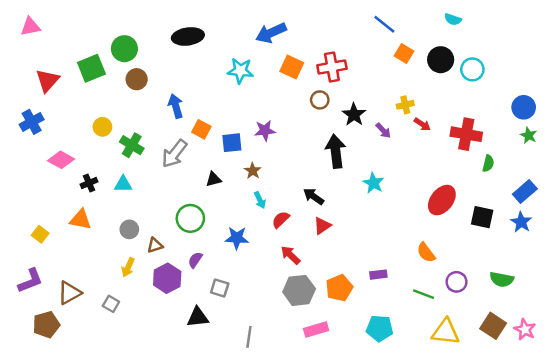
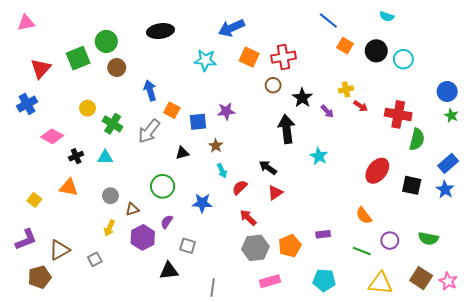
green semicircle: (488, 163) -> (417, 139), size x1.5
gray square: (111, 304) -> (95, 259), turned 32

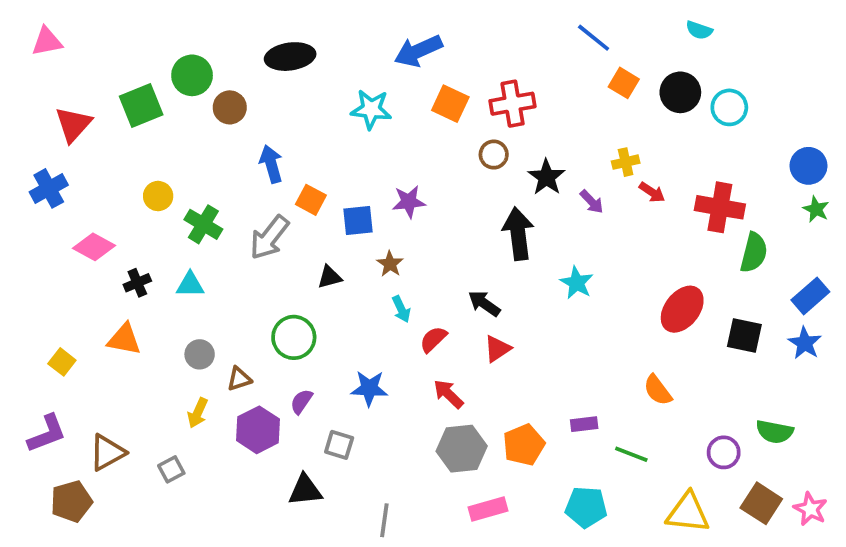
brown circle: (117, 68) -> (230, 107), moved
blue star: (202, 203) -> (369, 388), moved
purple circle: (390, 241) -> (724, 452), moved
green line: (362, 251) -> (631, 454), moved

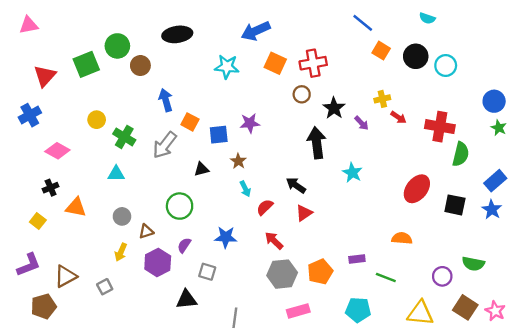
black cross: (137, 283) -> (51, 188), moved
orange semicircle: (658, 390) -> (402, 238), turned 132

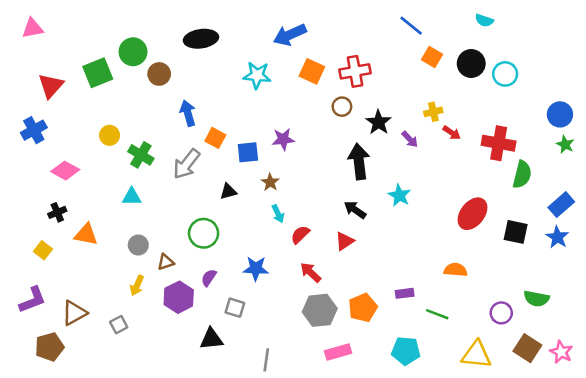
black arrow: (296, 185) -> (355, 210), moved

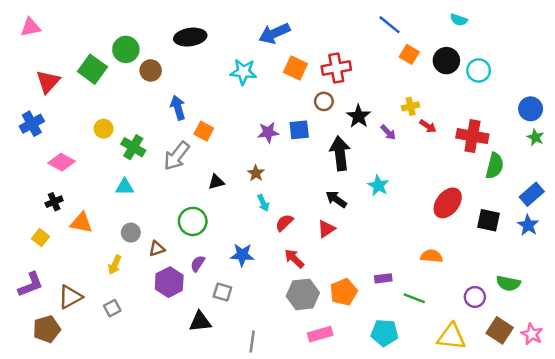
green square: (98, 73) -> (92, 69), turned -32
blue square: (248, 152) -> (299, 130), moved
yellow arrow: (137, 285) -> (115, 265), moved

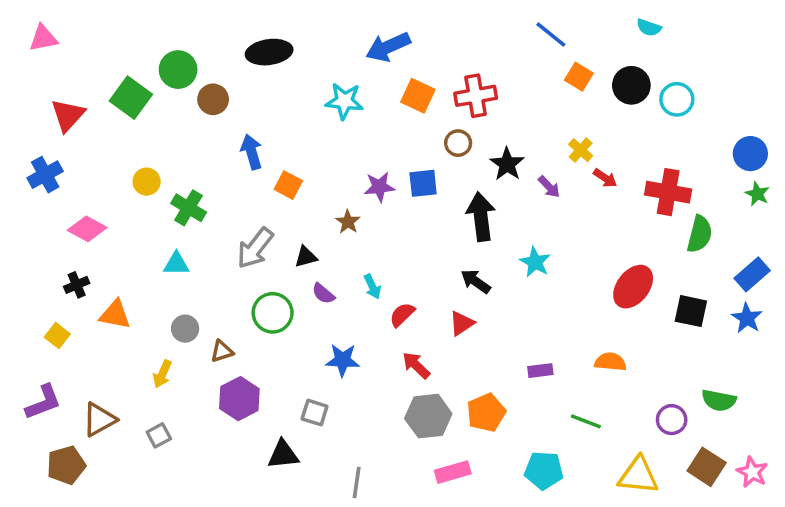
yellow cross: (411, 106) -> (581, 150), turned -35
gray arrow: (177, 156) -> (255, 248), moved
brown star: (256, 173) -> (348, 222), moved
purple semicircle: (198, 264) -> (323, 294), moved, turned -84
purple rectangle: (383, 278) -> (540, 371), moved

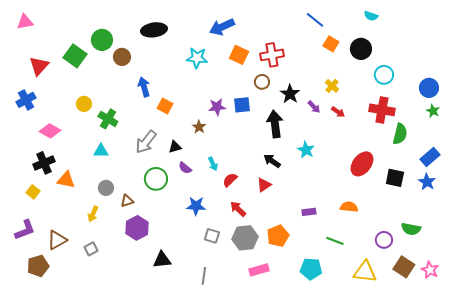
cyan circle: (677, 99) -> (384, 75), moved
red arrow: (605, 178) -> (338, 112), moved
black cross: (77, 285) -> (44, 163), size x1.5
gray square: (315, 413) -> (212, 236), moved

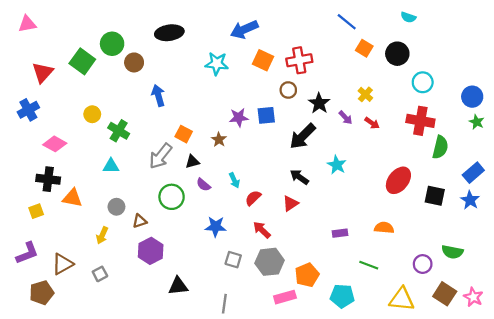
orange square: (165, 106) -> (184, 134), moved
black arrow: (275, 124) -> (303, 136), turned -128
black cross: (44, 163) -> (48, 179), turned 30
yellow square: (33, 192) -> (36, 211), turned 32
orange pentagon: (278, 236) -> (307, 275), moved

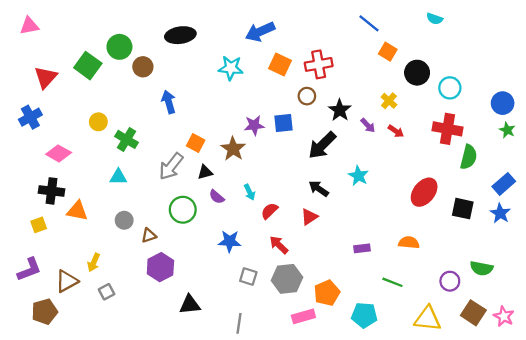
black circle: (397, 54) -> (417, 73), moved
brown star: (219, 140) -> (233, 149), size x1.5
yellow arrow: (102, 235) -> (94, 262), moved

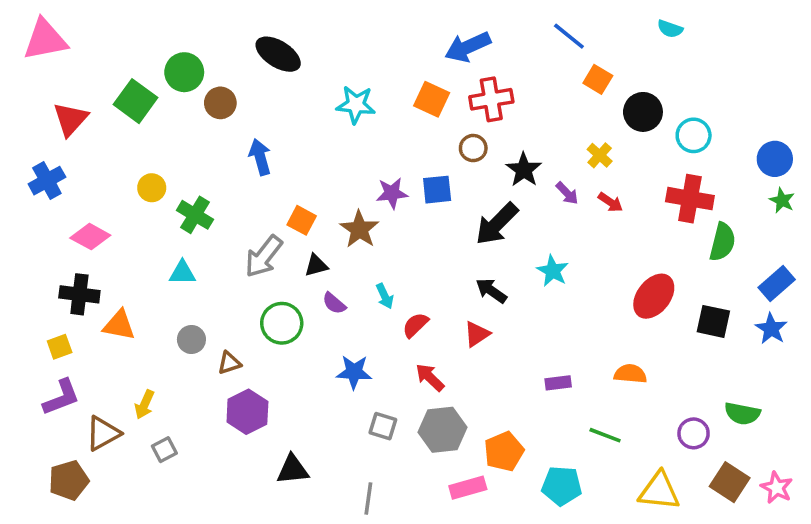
pink triangle: (29, 26) -> (45, 40), size x1.5
blue arrow: (260, 32) -> (468, 47), moved
black ellipse: (180, 35) -> (278, 54), turned 40
purple L-shape: (29, 269) -> (61, 397), moved

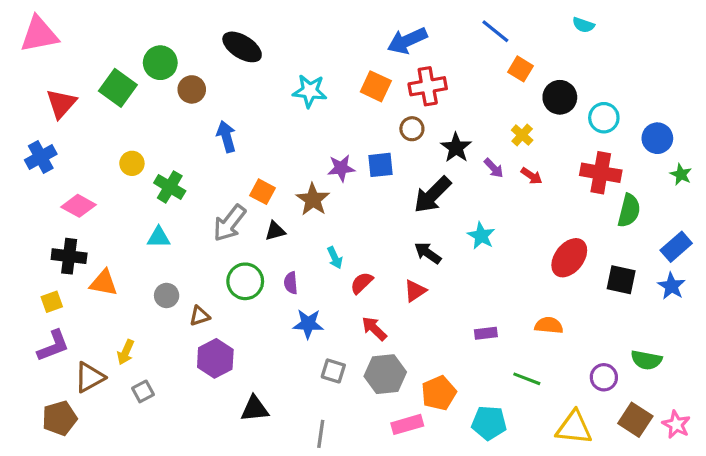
blue circle: (775, 159) -> (657, 138), moved
purple semicircle: (334, 303) -> (291, 283), moved, turned 45

